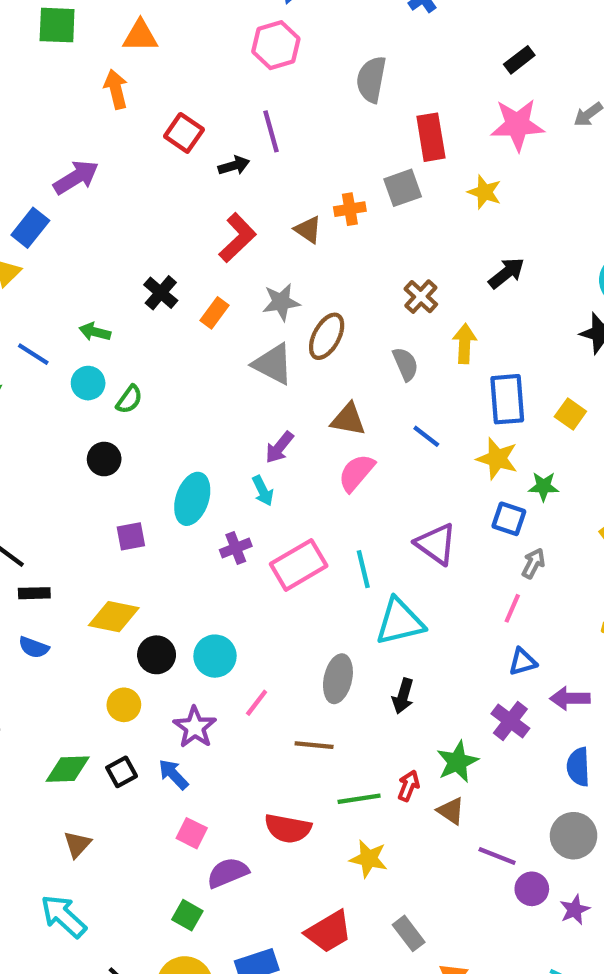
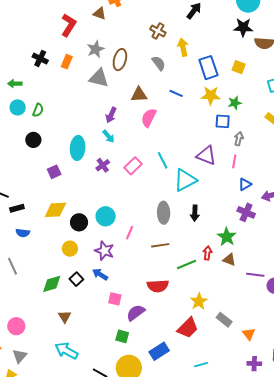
purple triangle: (436, 544) -> (206, 155), moved
pink rectangle: (299, 565) -> (133, 166), size x0.7
yellow star: (369, 859) -> (199, 301), moved, turned -30

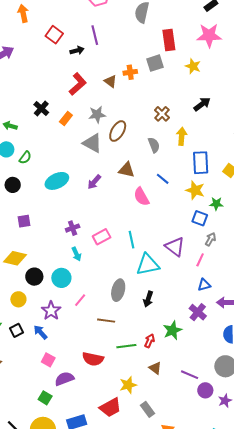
pink semicircle: (149, 118) -> (141, 197), moved, turned -72
cyan arrow: (109, 136) -> (76, 254), moved
cyan ellipse: (78, 148) -> (57, 181), moved, turned 45
brown triangle: (229, 260) -> (155, 368), moved

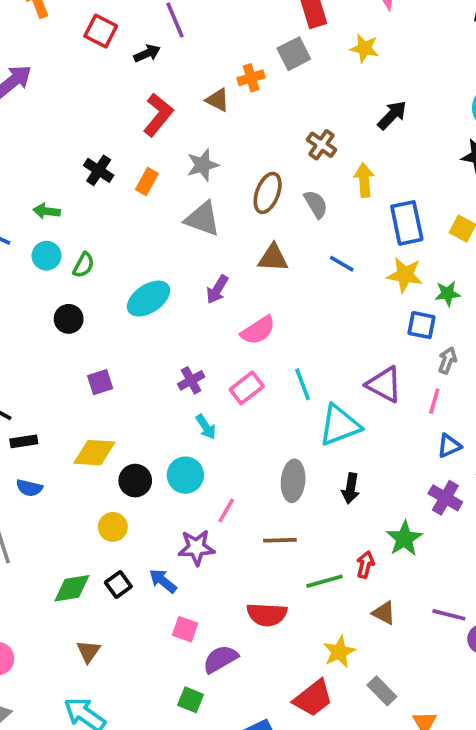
brown ellipse: (118, 131) -> (268, 193), moved
pink semicircle: (141, 197) -> (258, 330), moved, turned -84
purple star: (51, 311) -> (196, 548), moved, turned -30

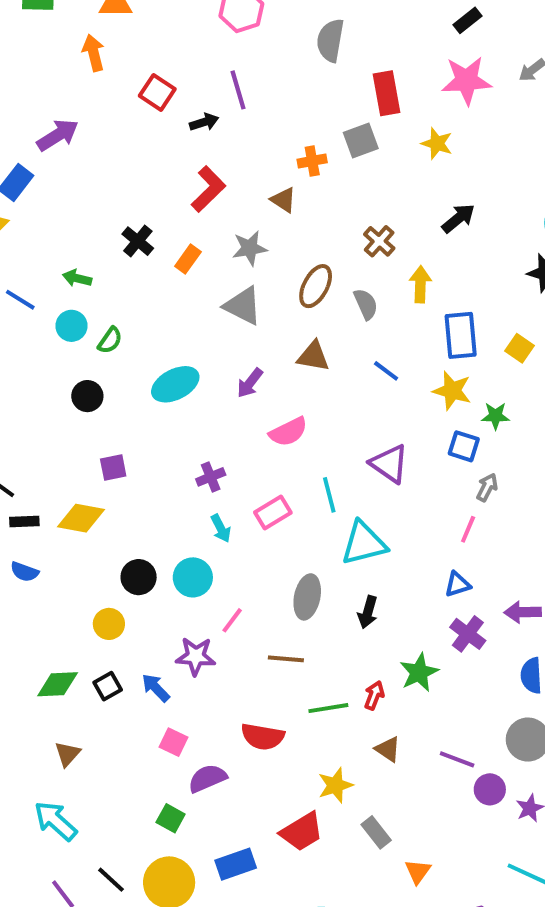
brown triangle: (218, 100) -> (283, 200), moved
purple triangle: (384, 384) -> (389, 464), moved
pink rectangle: (247, 388) -> (273, 512), moved
blue triangle: (449, 446) -> (458, 584), moved
yellow diamond: (94, 453) -> (81, 518), moved

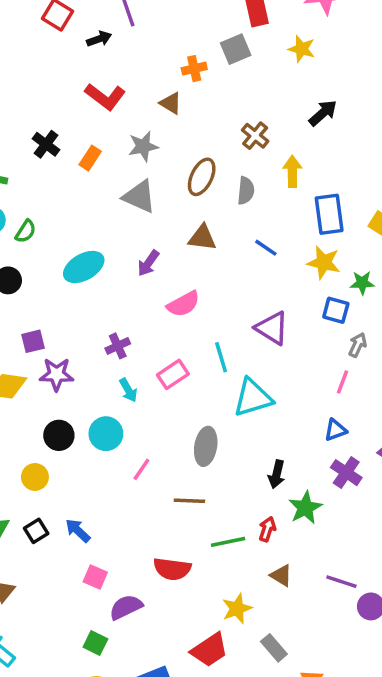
red L-shape: (208, 189) -> (105, 97), turned 84
gray semicircle: (366, 304) -> (246, 191), turned 32
black arrow: (368, 612) -> (277, 474), moved
purple star: (196, 656) -> (57, 374), moved

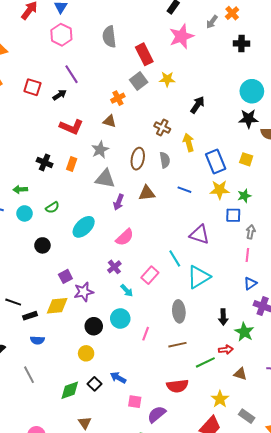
yellow star: (302, 49) -> (167, 79), moved
green semicircle: (26, 231) -> (52, 208), moved, turned 40
purple arrow: (148, 263) -> (119, 202), moved
pink semicircle: (183, 304) -> (125, 237), moved
red arrow: (267, 529) -> (226, 350), turned 80

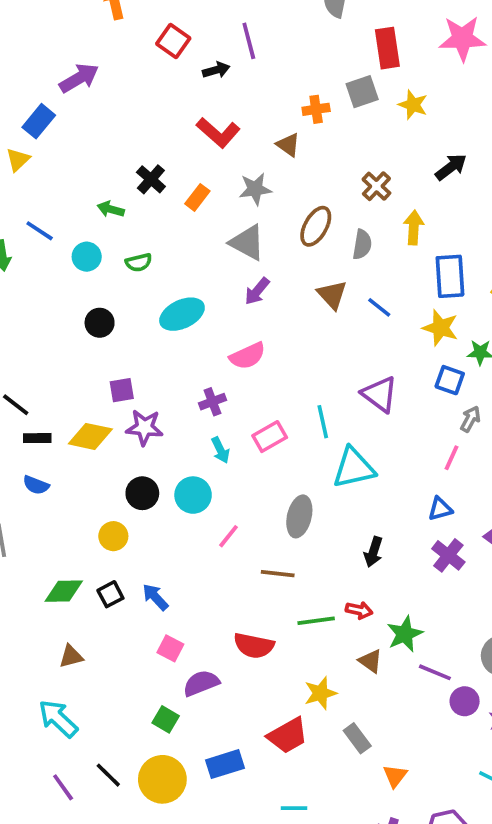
green arrow: (20, 189) -> (111, 209), moved
brown triangle: (147, 193) -> (332, 295), moved, turned 36
green star: (244, 332) -> (405, 634), moved
brown triangle: (85, 423) -> (71, 656), turned 32

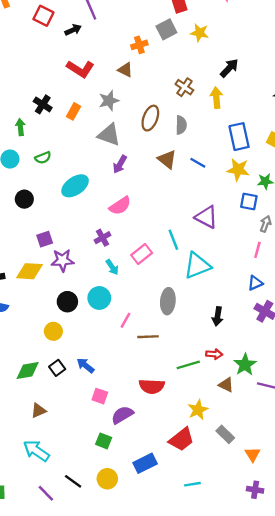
green arrow: (111, 209) -> (20, 127), turned 77
yellow arrow: (414, 228) -> (216, 98), moved
brown line: (278, 574) -> (148, 337), moved
yellow circle: (162, 779) -> (107, 479), size x0.7

